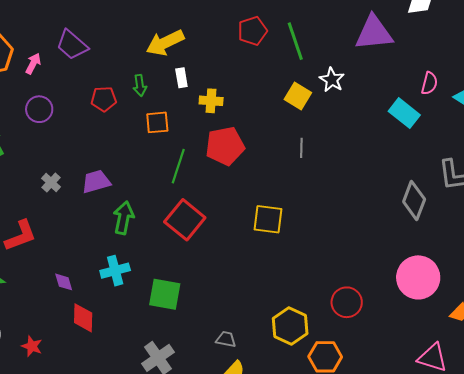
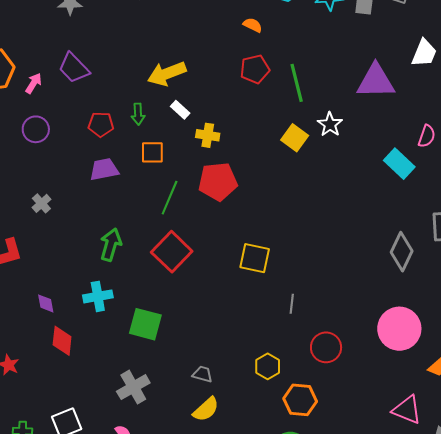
white rectangle: (181, 78) -> (180, 110), turned -42
gray line: (301, 148) -> (292, 304), moved
purple trapezoid: (96, 182) -> (104, 169), moved
yellow hexagon: (290, 326) -> (268, 366), size x0.7

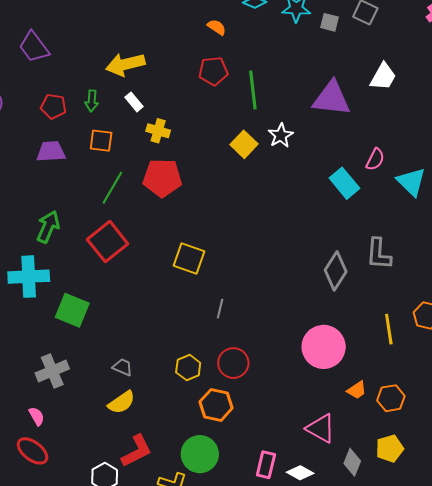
cyan cross: (98, 296) -> (29, 277), size x1.4
red circle: (326, 347) -> (233, 363), moved

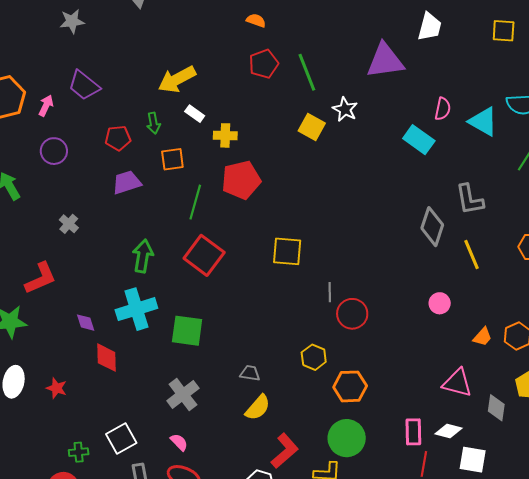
yellow line: (389, 329) -> (472, 255), moved
pink circle: (324, 347) -> (440, 303), size x0.5
red circle: (233, 363) -> (352, 314), moved

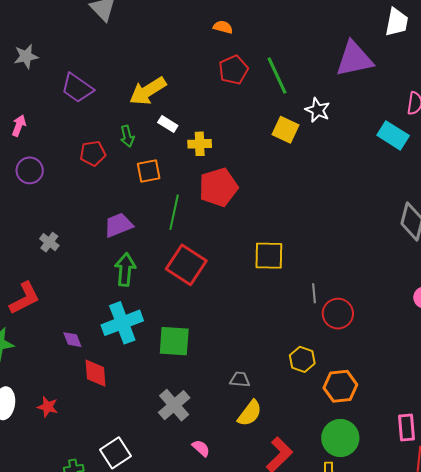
gray star: (72, 21) -> (26, 56), moved
purple trapezoid: (84, 85) -> (77, 88), moved
purple trapezoid: (127, 182) -> (118, 225), moved
pink semicircle: (179, 442) -> (201, 448), moved

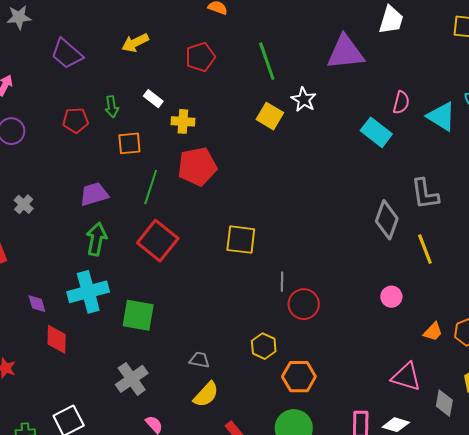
red pentagon: (233, 70) -> (200, 57), moved
yellow arrow: (148, 91) -> (135, 43), moved, size x0.7

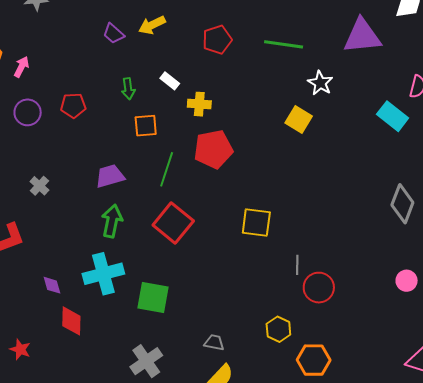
purple trapezoid: (67, 54) -> (113, 34), moved, size x0.7
green line: (267, 61) -> (284, 44), turned -63
yellow square: (270, 116) -> (299, 119), moved
red pentagon: (76, 120) -> (73, 105), moved

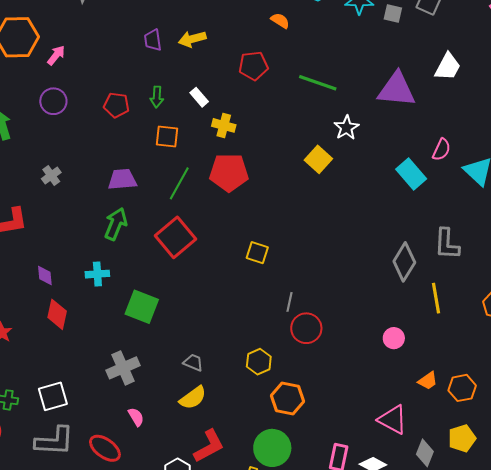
purple trapezoid: (113, 34) -> (153, 40), turned 30
red pentagon: (73, 105) -> (116, 105), moved
yellow square: (256, 223) -> (257, 253), size x0.7
cyan cross: (103, 274) -> (97, 274), size x0.6

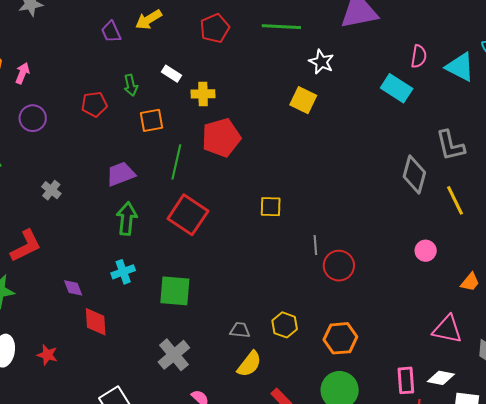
yellow hexagon: (259, 362) -> (285, 325), moved

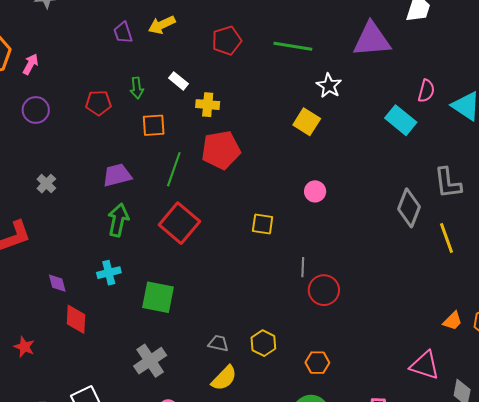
pink circle: (426, 251) -> (315, 191), moved
orange hexagon: (340, 338) -> (317, 363), size x0.7

